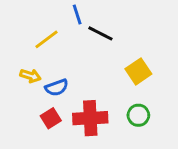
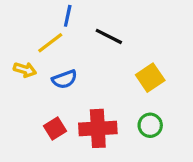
blue line: (77, 15) -> (68, 16), moved, turned 30
yellow arrow: (30, 76) -> (25, 70), moved
blue semicircle: (57, 87) -> (65, 79), moved

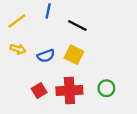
yellow line: (50, 43) -> (17, 21), moved
yellow square: (150, 78) -> (74, 55), moved, turned -30

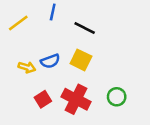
yellow arrow: (18, 49) -> (27, 67), moved
red cross: (69, 90) -> (76, 99), turned 30

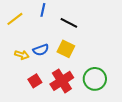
green circle: (117, 97) -> (95, 79), size x1.5
red cross: (76, 99) -> (62, 81), turned 30

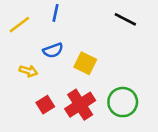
black line: (69, 23) -> (125, 19), moved
blue semicircle: (41, 50) -> (53, 50), moved

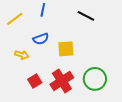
black line: (125, 19) -> (86, 16), moved
yellow square: (85, 63) -> (66, 49), turned -30

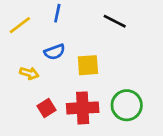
red cross: (62, 81) -> (83, 108), turned 30

